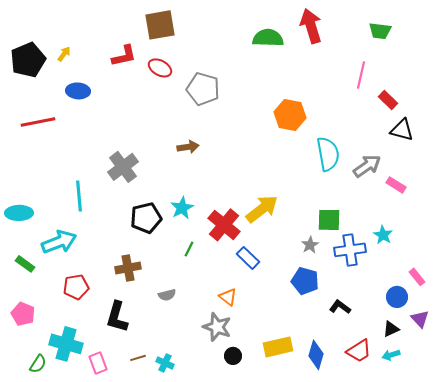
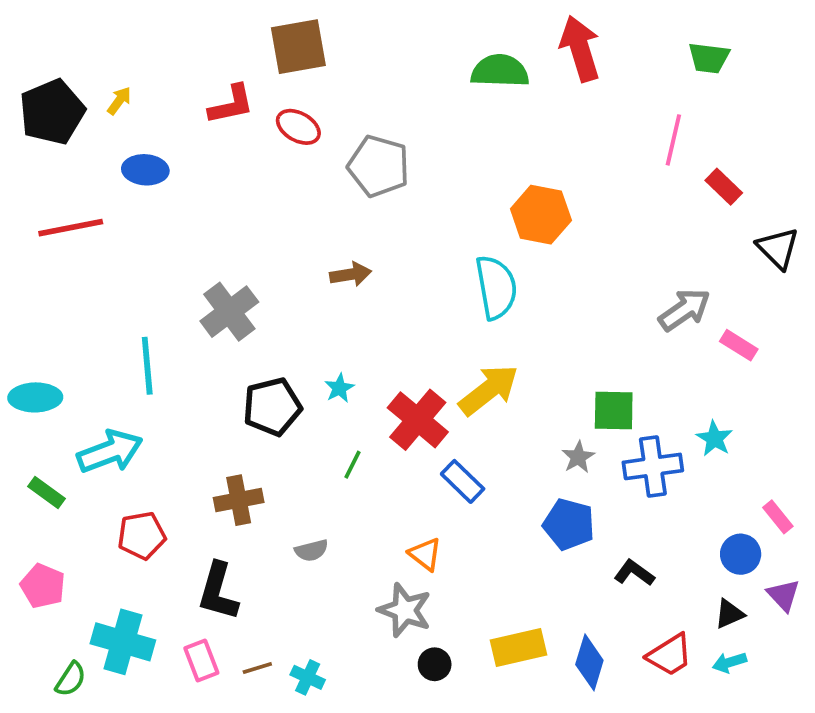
black triangle: (402, 130) -> (778, 248), moved, turned 30
cyan semicircle: (328, 154) -> (496, 287), moved
cyan star: (182, 208) -> (339, 388), size x0.7
pink rectangle: (98, 363) -> (201, 661), moved

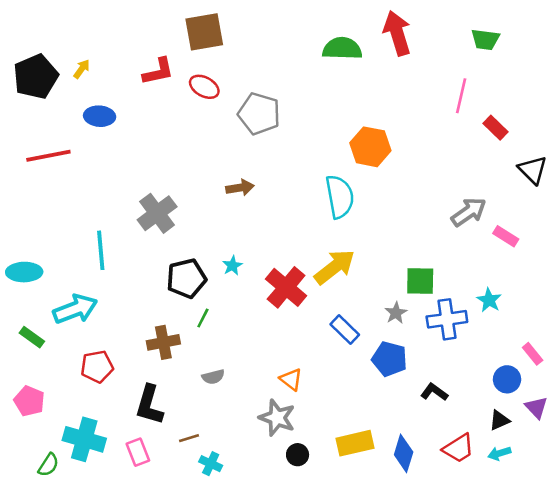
green line: (352, 465) -> (203, 318), moved
blue rectangle: (463, 481) -> (345, 330), moved
brown line: (257, 668) -> (189, 438), moved

